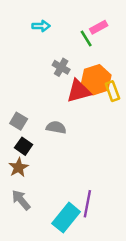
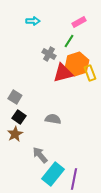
green line: (86, 39) -> (69, 41), moved, turned 64
gray semicircle: (56, 127) -> (53, 119), moved
gray arrow: (21, 200) -> (40, 155), moved
purple line: (87, 204) -> (74, 179), moved

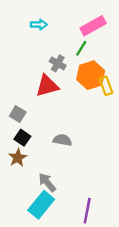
pink rectangle: (79, 22) -> (93, 26), size x1.5
red triangle: (63, 73) -> (47, 86), moved
cyan rectangle: (53, 174) -> (41, 205), moved

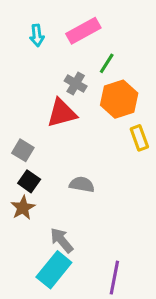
cyan arrow: (39, 25) -> (37, 35), moved, turned 84
pink rectangle: (93, 26) -> (83, 31), moved
yellow rectangle: (106, 86) -> (139, 138), moved

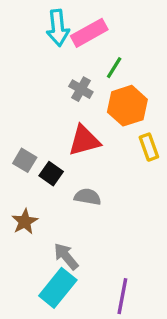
cyan arrow: (37, 35) -> (58, 28), moved, size x1.5
red triangle: (62, 113) -> (84, 140), moved
black square: (29, 181) -> (51, 174), moved

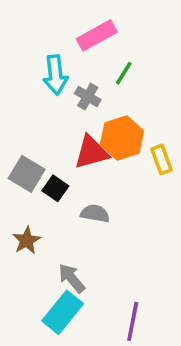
cyan arrow: (58, 28) -> (55, 75), moved
orange hexagon: (127, 106) -> (122, 138), moved
gray square: (25, 160) -> (27, 174), size x1.4

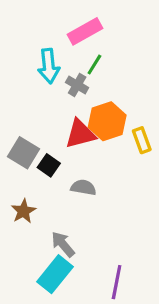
green line: (124, 73) -> (94, 64), moved

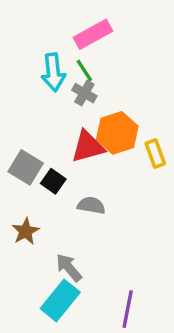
green line: (94, 64) -> (84, 71), moved, turned -65

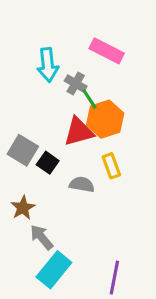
pink rectangle: (93, 34) -> (107, 51), moved, turned 56
green line: (84, 71) -> (90, 99), moved
yellow rectangle: (155, 154) -> (111, 166), moved
gray arrow: (69, 268) -> (41, 237), moved

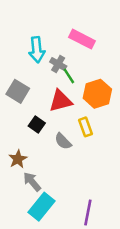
orange hexagon: (105, 119) -> (97, 94), moved
gray square: (23, 150) -> (18, 91), moved
gray semicircle: (82, 184) -> (63, 141), turned -144

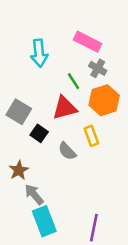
gray cross: (58, 64) -> (98, 68), moved
gray square: (18, 91) -> (19, 112), moved
cyan rectangle: (42, 207) -> (44, 221), turned -60

